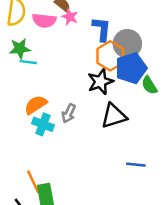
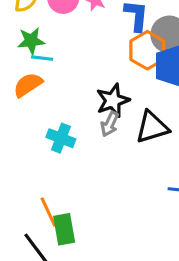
black star: (100, 82) -> (113, 100), moved
orange semicircle: (36, 105) -> (28, 85), moved
gray arrow: (69, 113) -> (110, 124), moved

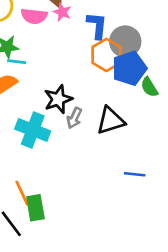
black star: (113, 100) -> (58, 99), moved
cyan cross: (61, 138) -> (33, 130), size x1.4

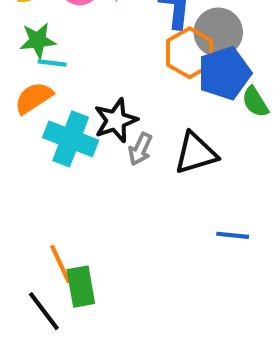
cyan cross: (33, 130) -> (71, 139), moved

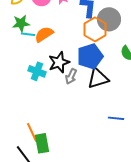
blue pentagon: (224, 73) -> (90, 56), moved
orange semicircle: (34, 98) -> (44, 34), moved
cyan cross: (71, 139) -> (37, 71), size x0.7

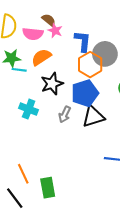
orange semicircle: (44, 34) -> (41, 57), moved
black star: (59, 62) -> (52, 84), moved
green rectangle: (42, 143) -> (48, 188), moved

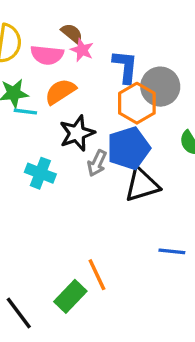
gray arrow: (65, 114) -> (97, 163), moved
orange line: (23, 174) -> (97, 275), moved
green rectangle: (48, 188) -> (70, 296), turned 54

